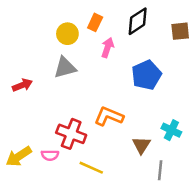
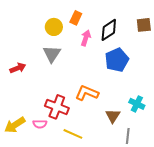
black diamond: (138, 21) -> (109, 30), moved
gray triangle: (65, 68) -> (52, 54), turned -42

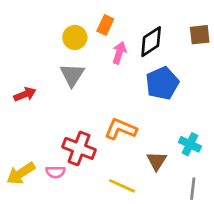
yellow line: (73, 134) -> (122, 186), moved
gray line: (128, 136) -> (193, 189), moved

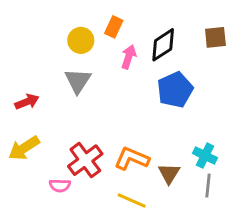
orange L-shape: (121, 129) -> (132, 159), moved
red cross: (79, 148) -> (85, 160), turned 32
yellow arrow: (21, 173) -> (24, 148), moved
gray line: (193, 189) -> (208, 186), moved

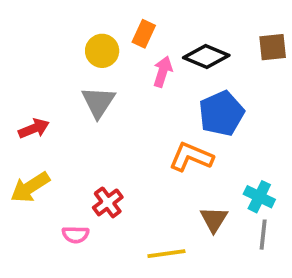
black diamond: (163, 45) -> (206, 57), turned 56
orange L-shape: (132, 159) -> (191, 157), moved
red cross: (85, 160) -> (108, 202), size x0.7
yellow line: (132, 200) -> (166, 254), turned -32

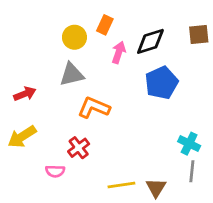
black diamond: (206, 57) -> (150, 41), turned -40
gray triangle: (98, 102) -> (72, 75), turned 44
orange L-shape: (191, 157) -> (94, 108), moved
brown triangle: (214, 219) -> (156, 188), moved

